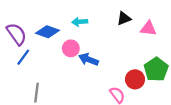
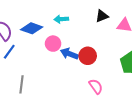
red circle: (135, 79) -> (88, 56), moved

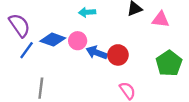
blue diamond: (32, 28) -> (53, 40), moved

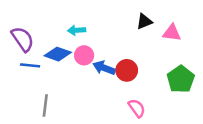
cyan arrow: (87, 12) -> (77, 30), moved
blue line: (27, 50) -> (30, 65), turned 60

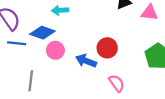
pink circle: (84, 55) -> (55, 50), moved
blue arrow: (104, 68) -> (86, 61), moved

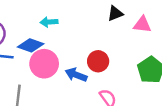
pink circle: (55, 50) -> (44, 64), size x1.5

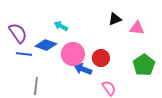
cyan arrow: (49, 22) -> (61, 26), turned 32
pink circle: (44, 64) -> (73, 54), moved

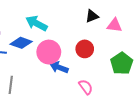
cyan arrow: (61, 26) -> (36, 23), size x1.5
red circle: (101, 58) -> (85, 49), moved

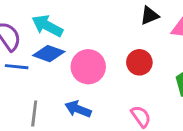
cyan arrow: (36, 23) -> (47, 26), moved
blue arrow: (59, 67) -> (78, 109), moved

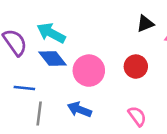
blue diamond: (49, 54) -> (53, 58), turned 32
blue line: (17, 67) -> (24, 88), moved

